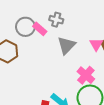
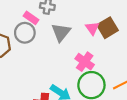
gray circle: (25, 27) -> (25, 33), moved

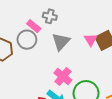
pink cross: (85, 62) -> (63, 76), moved

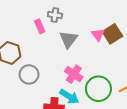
pink rectangle: (34, 26) -> (40, 26), turned 32
gray circle: (27, 40) -> (29, 74), moved

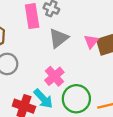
pink rectangle: (40, 26) -> (32, 16), size x1.5

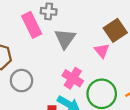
pink triangle: (91, 42) -> (102, 51), moved

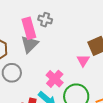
gray triangle: (65, 39) -> (29, 44), moved

